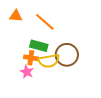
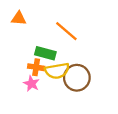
orange line: (45, 22) -> (66, 31), moved
brown circle: (67, 55) -> (77, 78), moved

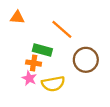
yellow semicircle: (57, 71) -> (53, 84), moved
brown circle: (77, 78) -> (86, 60), moved

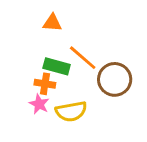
orange triangle: (17, 17) -> (52, 23), moved
orange line: (62, 29) -> (83, 58), moved

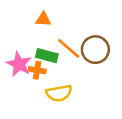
brown circle: (115, 79) -> (95, 50), moved
pink star: (39, 104) -> (19, 64), moved, size x1.5

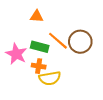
orange cross: (37, 70) -> (39, 66), moved

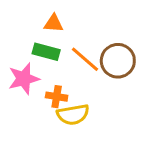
green rectangle: (40, 47) -> (46, 52), moved
pink star: (16, 54) -> (24, 79), turned 30

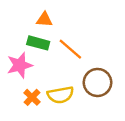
brown circle: (118, 61) -> (97, 82), moved
orange cross: (57, 97) -> (32, 97), moved, turned 35

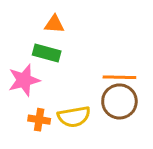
orange line: (70, 49) -> (119, 77), moved, turned -40
orange cross: (32, 97) -> (39, 120), turned -35

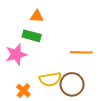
brown circle: (119, 101) -> (72, 84), moved
orange cross: (39, 120) -> (23, 91), moved, turned 32

